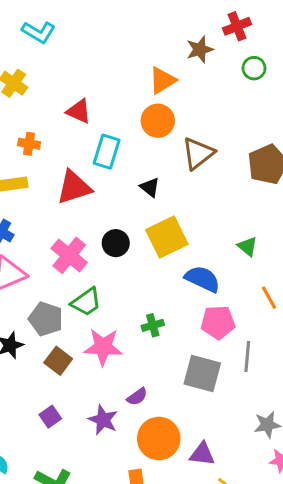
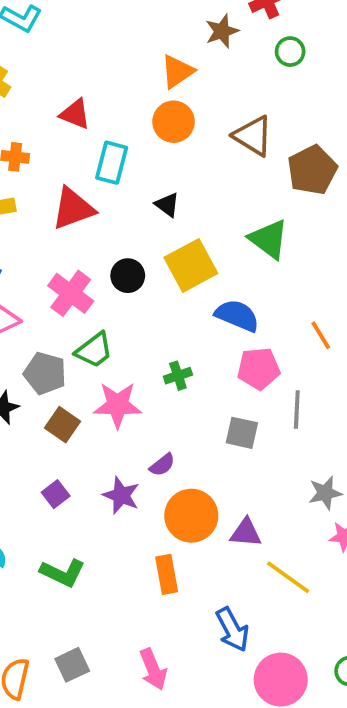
brown triangle: (198, 153) -> (253, 136), moved, turned -48
green triangle: (247, 246) -> (269, 239), moved, size x1.6
gray square: (202, 373) -> (242, 433), size x0.7

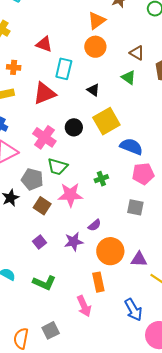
brown triangle: (253, 136) -> (137, 53), size x0.7
green triangle: (269, 239) -> (129, 78), moved, size x0.7
green trapezoid: (94, 350) -> (57, 167), turned 55
purple star: (121, 495) -> (74, 242), turned -30
pink arrow: (153, 669) -> (84, 306), moved

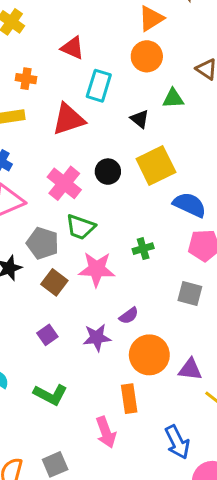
green triangle: (129, 78) -> (173, 98), moved, turned -42

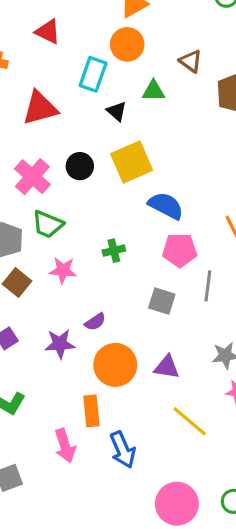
cyan rectangle: (99, 86) -> (93, 74), moved
pink star: (97, 269) -> (63, 270), size x0.7
purple triangle: (190, 369) -> (167, 367), moved
blue arrow: (177, 442) -> (123, 450), moved

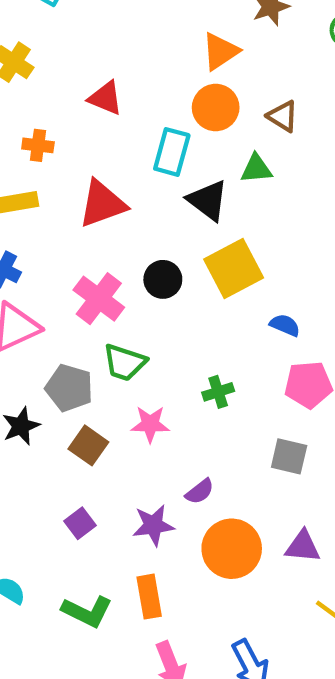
brown triangle: (191, 61) -> (283, 116), moved
black triangle: (117, 111) -> (208, 200), size x1.5
blue semicircle: (166, 206) -> (285, 325), size x0.6
orange rectangle: (91, 411) -> (149, 597), moved

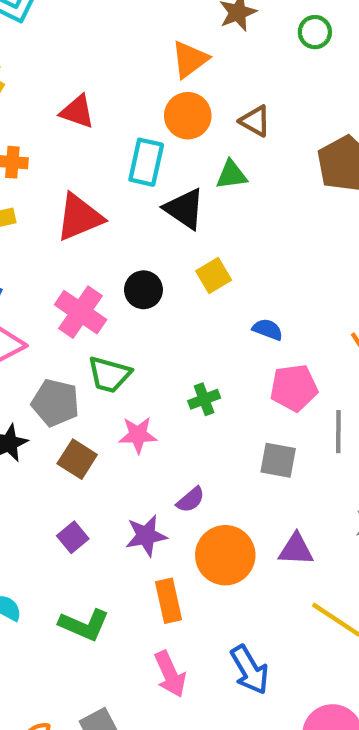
yellow square: (234, 269) -> (214, 276), size x0.6
orange rectangle: (149, 597) -> (169, 601), moved

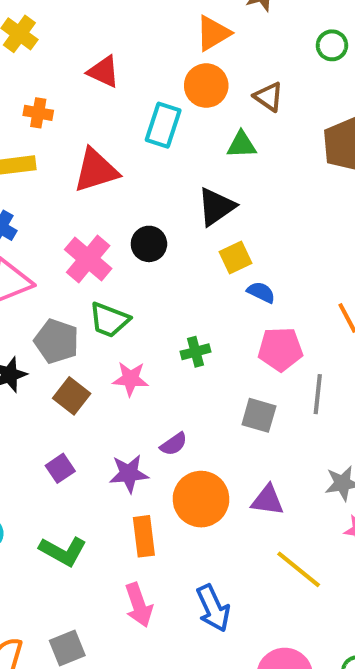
green circle: (315, 32) -> (332, 45), moved
black triangle: (184, 209) -> (216, 207), moved, turned 45
yellow square: (214, 276) -> (235, 258), moved

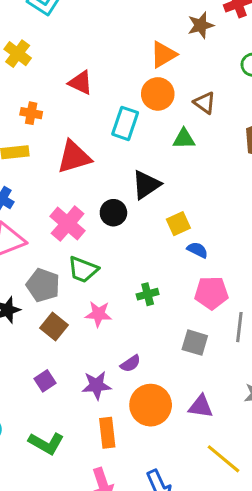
black triangle: (216, 207) -> (146, 185), moved

